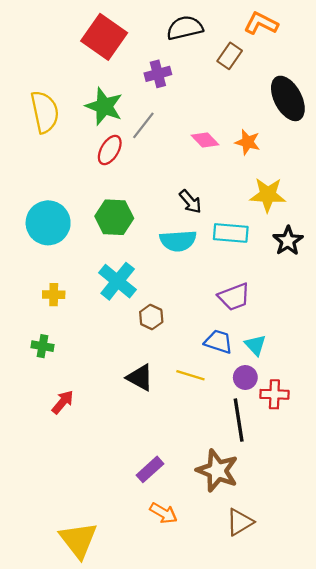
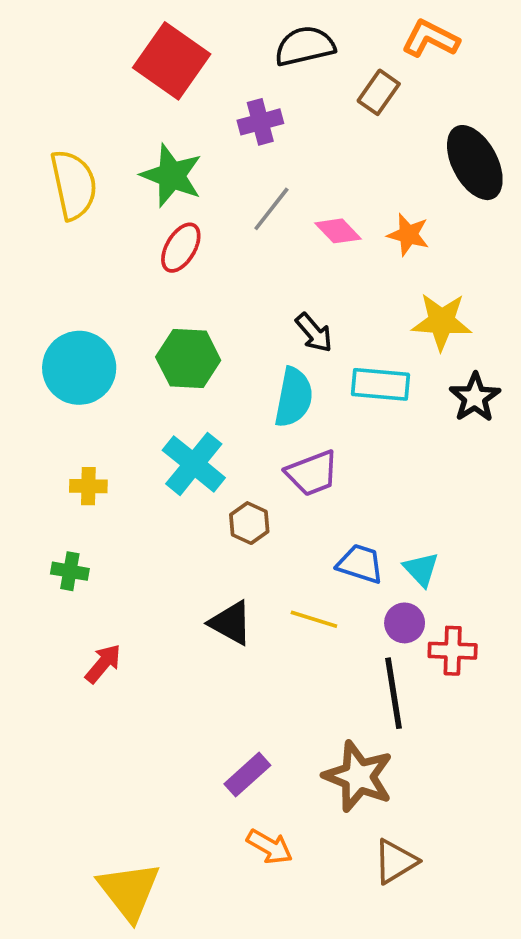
gray line: (143, 125) -> (271, 209), moved
cyan semicircle: (178, 241) -> (294, 397), turned -75
purple trapezoid: (234, 297) -> (312, 473), moved

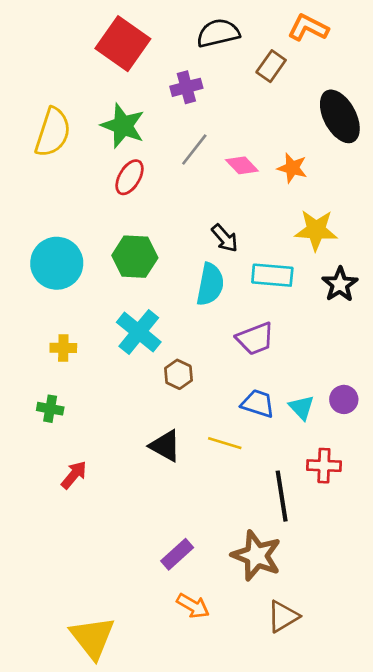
yellow semicircle: (74, 185) -> (53, 132), turned 30
purple trapezoid: (312, 473) -> (255, 339), moved
purple circle: (405, 623) -> (344, 399), moved

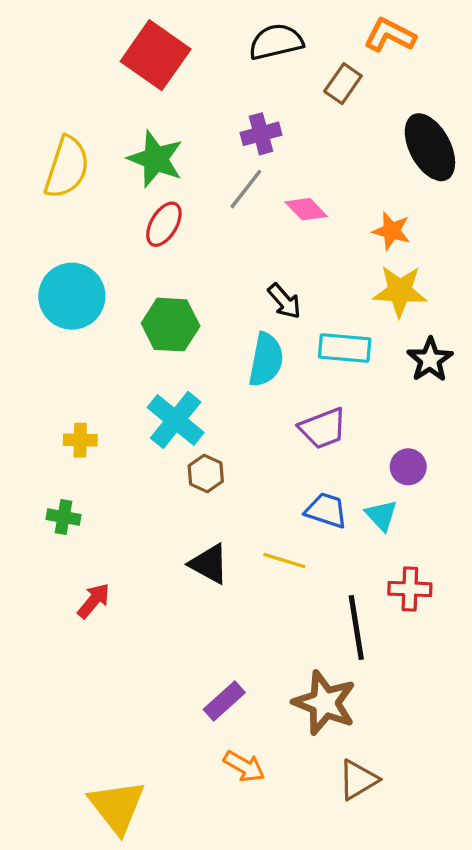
purple cross: (186, 87) -> (261, 134), moved
orange star: (292, 168) -> (391, 231), moved
cyan circle: (57, 263) -> (72, 296), moved
brown hexagon: (178, 374) -> (206, 474), moved
purple circle: (344, 399) -> (408, 467), moved

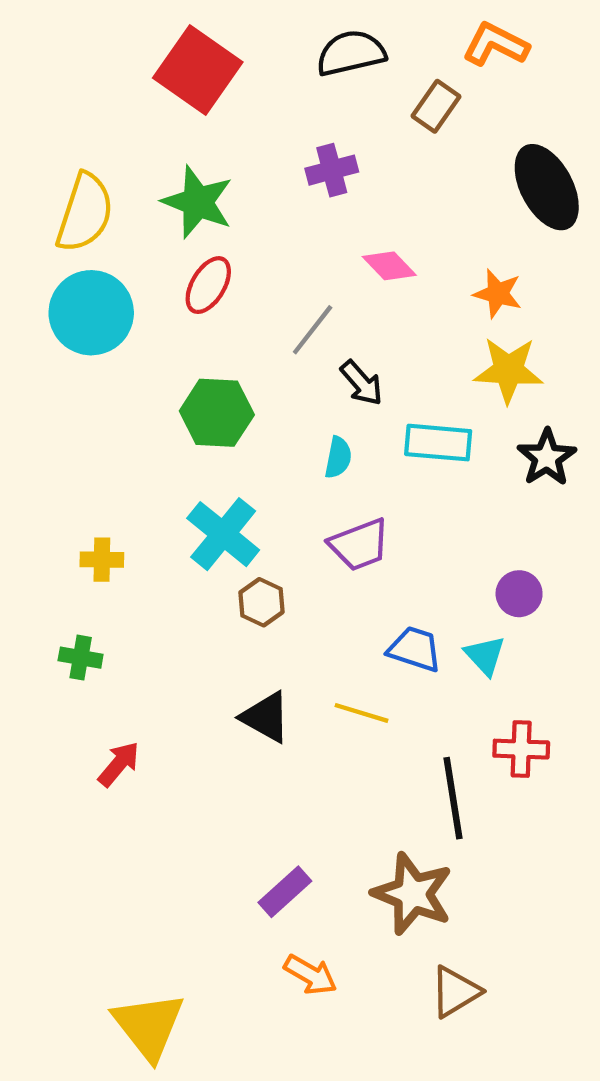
gray line: (246, 189) -> (313, 330), moved
cyan circle: (72, 296) -> (91, 313), moved
cyan semicircle: (266, 360) -> (338, 457), size x0.6
purple trapezoid: (323, 428) -> (359, 545), moved

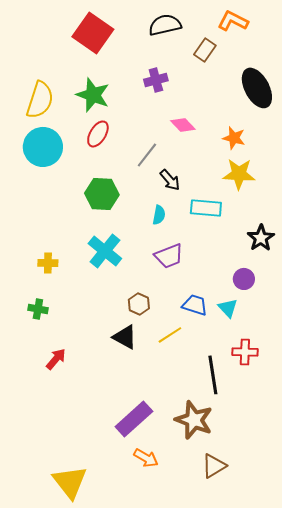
black star: (547, 457) -> (261, 238), moved
brown hexagon: (261, 602) -> (139, 304), moved
yellow line: (362, 713) -> (170, 335), turned -50
purple rectangle: (285, 892) -> (134, 419), size x1.5

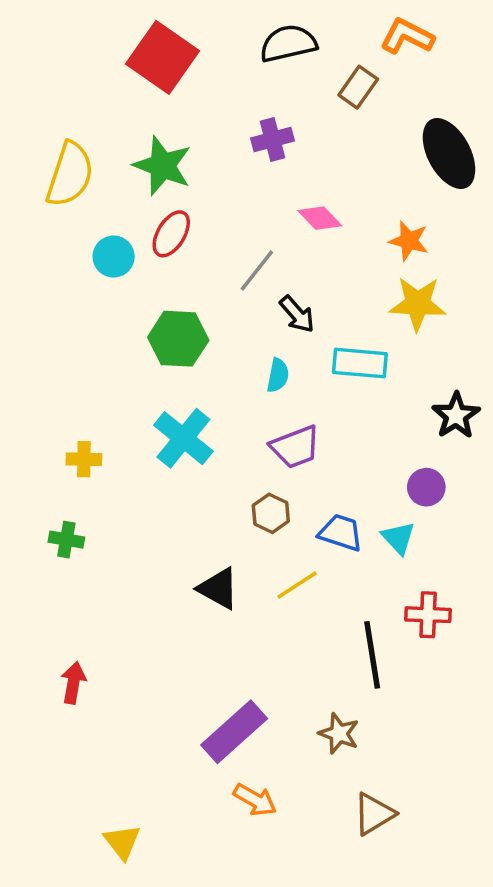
cyan circle: (43, 147) -> (114, 257), moved, size x0.6
brown hexagon: (139, 304) -> (271, 513), moved
red arrow: (56, 359) -> (73, 683), moved, turned -30
brown star: (194, 420) -> (339, 734), size x0.6
yellow triangle: (70, 482) -> (122, 842), size x0.6

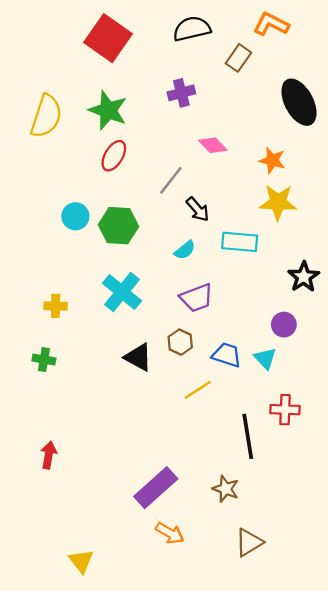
cyan circle: (114, 257) -> (75, 216), moved
cyan semicircle: (278, 375) -> (185, 250), turned 40
black triangle: (218, 588) -> (138, 357), moved

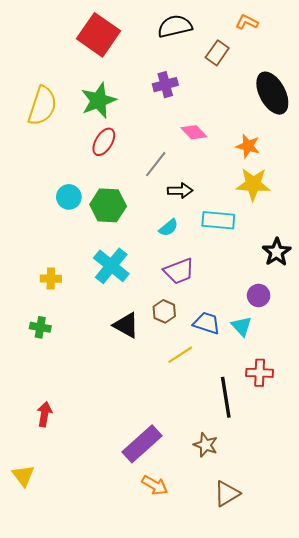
orange L-shape: (271, 24) -> (247, 22), size x0.7
green star: (108, 110) -> (99, 100), turned 30
black arrow: (198, 209) -> (180, 191), turned -50
yellow triangle: (81, 561) -> (23, 476), moved

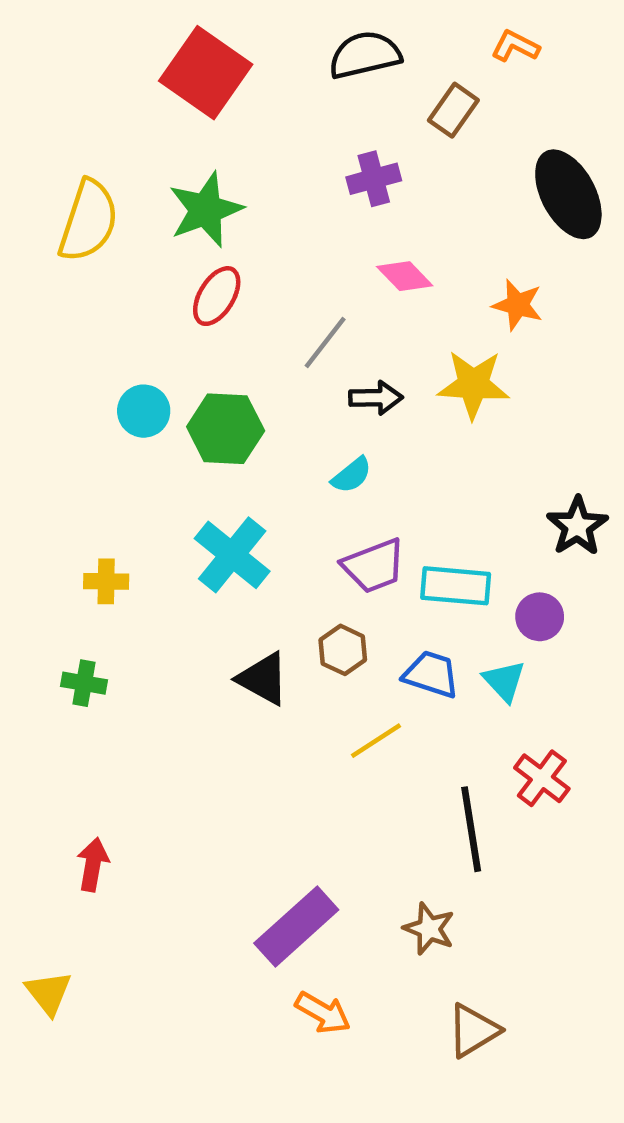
purple cross: (165, 85) -> (374, 179), moved
yellow star: (253, 184) -> (473, 385), moved
cyan rectangle: (218, 220) -> (456, 586), moved
red cross: (260, 373) -> (542, 778), turned 35

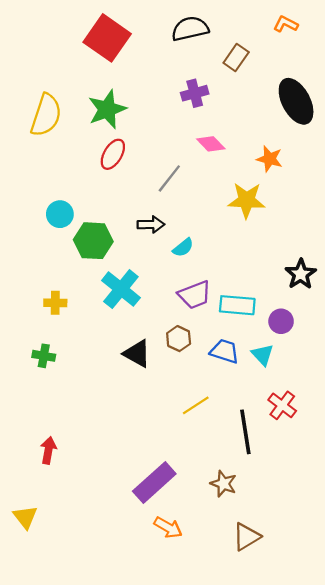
orange L-shape: (515, 46) -> (286, 24), moved
black arrow: (376, 398) -> (151, 225), moved
cyan circle: (144, 411) -> (60, 214), moved
green hexagon: (226, 429) -> (93, 241), moved
yellow line: (376, 741) -> (196, 405), moved

